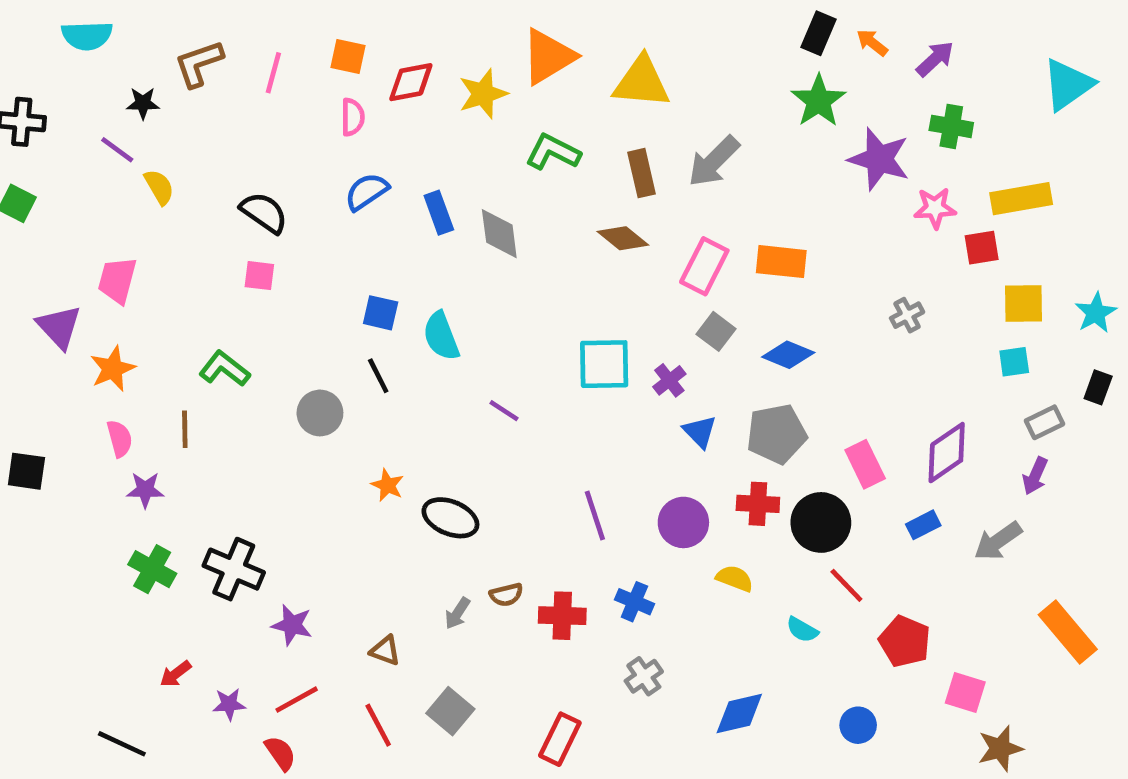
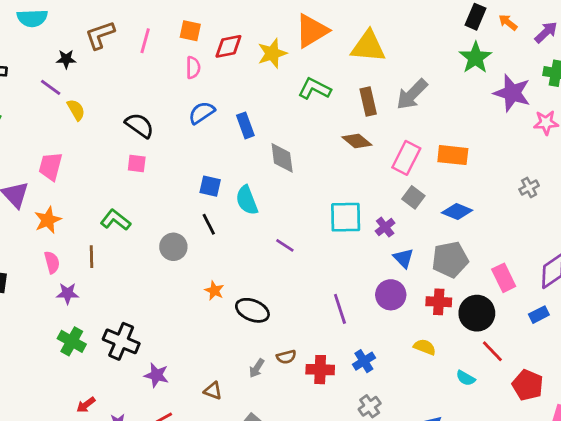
gray diamond: (499, 234) -> (282, 158), moved
purple circle: (683, 522) -> (391, 295), moved
blue cross: (634, 602) -> (364, 361), turned 35

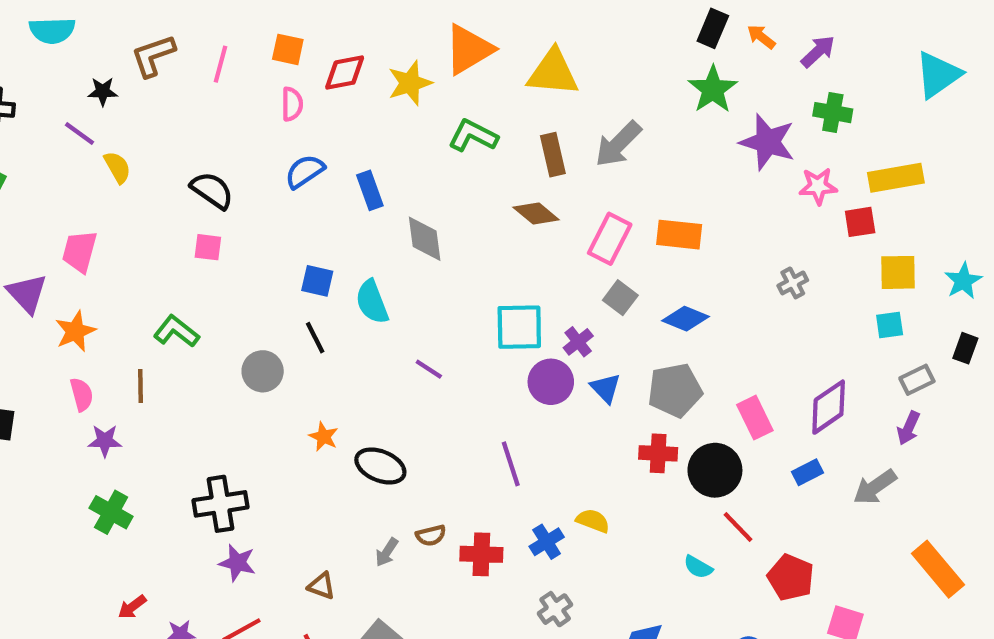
purple circle: (391, 295) -> (551, 382), moved
black cross: (121, 341) -> (220, 504), moved, turned -32
yellow semicircle: (425, 347) -> (593, 521), moved

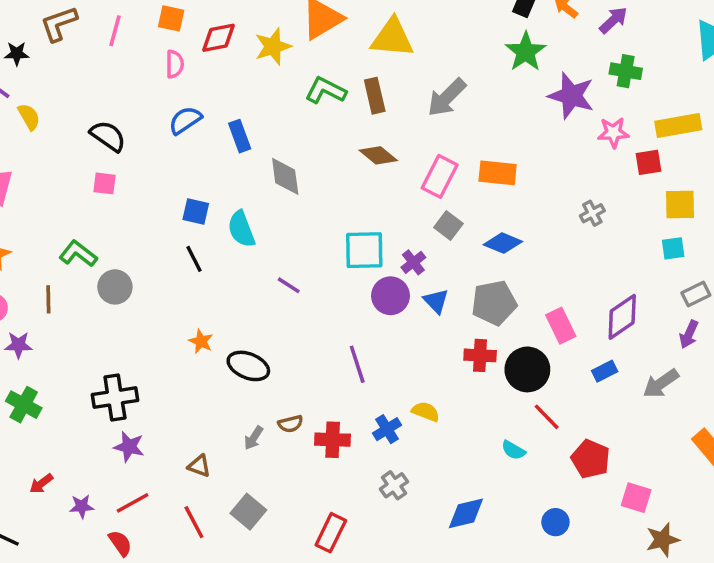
brown rectangle: (553, 155) -> (375, 96), moved
gray circle: (263, 371) -> (115, 287), moved

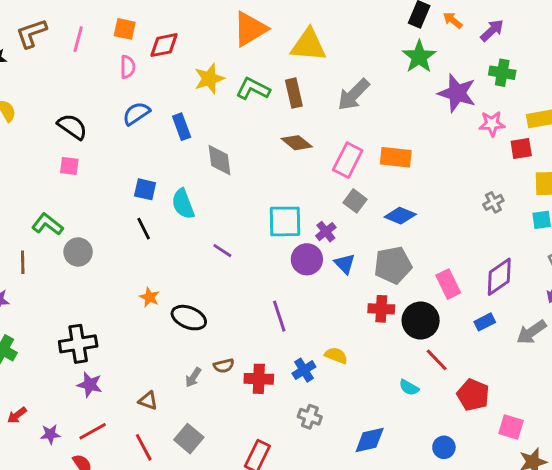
yellow star: (273, 47) -> (209, 79), moved
gray cross: (592, 213) -> (493, 202), moved
gray cross: (394, 485) -> (310, 417), turned -35

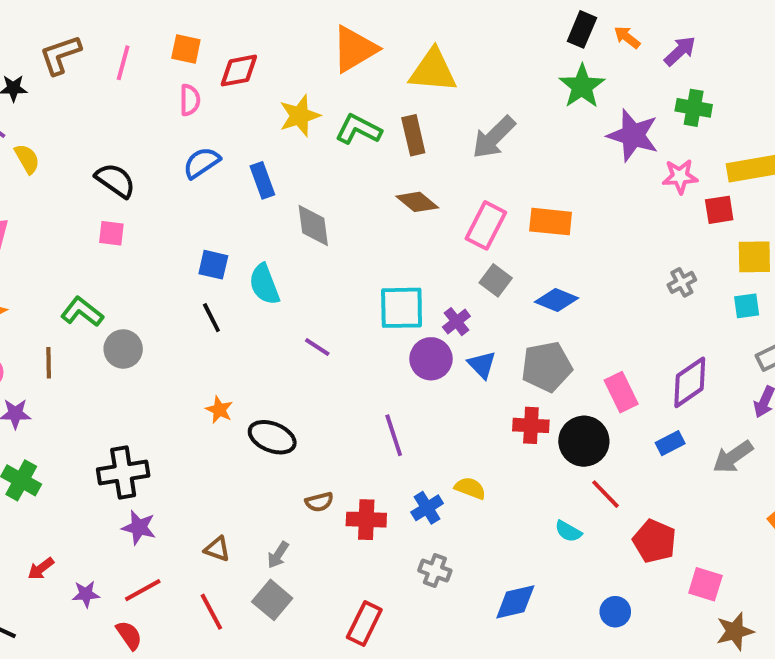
gray arrow: (193, 377) -> (278, 555), moved

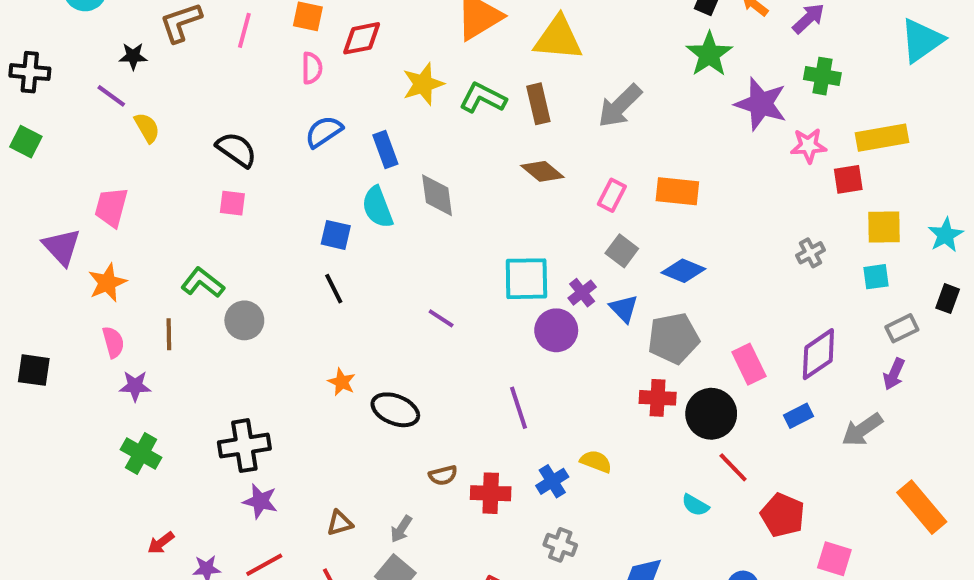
pink rectangle: (486, 225) -> (612, 195), size x0.7
cyan semicircle: (264, 284) -> (377, 207), moved
blue triangle: (482, 365) -> (624, 308), moved
brown triangle: (217, 549) -> (340, 523), turned -36

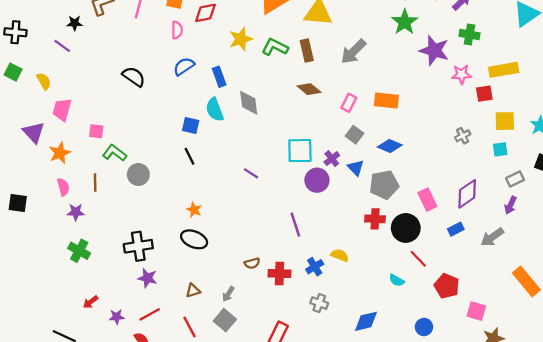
yellow semicircle: (147, 128) -> (44, 81), moved
pink square: (232, 203) -> (96, 131), moved
black ellipse: (395, 410) -> (194, 239), moved

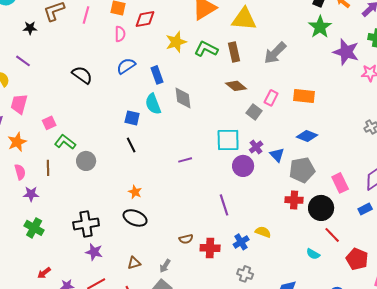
purple line: (62, 46) -> (23, 61), moved
pink square: (96, 131) -> (49, 123), turned -32
gray square: (355, 135) -> (254, 112), moved
purple line: (251, 173) -> (185, 160), turned -48

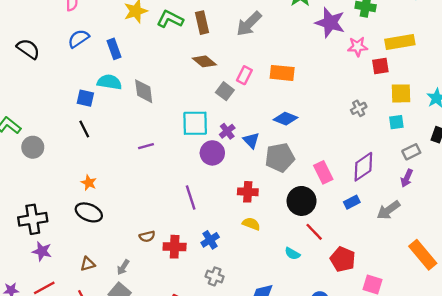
gray diamond: (183, 98) -> (144, 91), moved
cyan semicircle: (153, 104) -> (109, 82), turned 120
red cross: (294, 200) -> (248, 192), moved
yellow semicircle: (263, 232) -> (251, 224), moved

